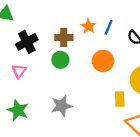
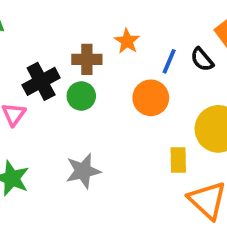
blue line: (109, 27) -> (169, 61), moved
black cross: (27, 42) -> (41, 81), moved

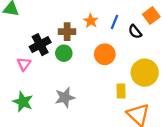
blue line: (169, 61) -> (115, 22), moved

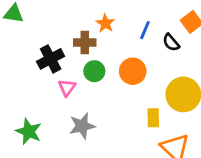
orange star: (91, 21) -> (105, 23), moved
green circle: (64, 53) -> (94, 71), moved
pink triangle: (24, 64) -> (67, 88), moved

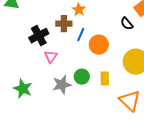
blue line: (145, 30) -> (81, 35), moved
green circle: (94, 71) -> (82, 77), moved
yellow rectangle: (153, 118) -> (105, 79), moved

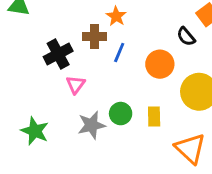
orange circle: (99, 45) -> (160, 64), moved

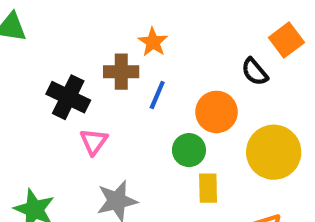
black cross: (58, 54) -> (68, 97), turned -36
green circle: (121, 114) -> (189, 150), moved

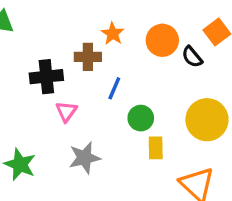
blue line: (157, 95) -> (114, 88), moved
black cross: (68, 97) -> (46, 77), turned -32
orange circle: (216, 112) -> (162, 40), moved

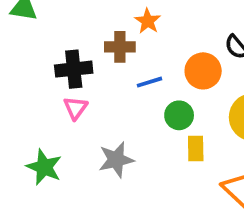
orange circle: (162, 40) -> (203, 71), moved
blue line: (114, 88) -> (149, 82), turned 50
pink triangle: (66, 111) -> (76, 108), moved

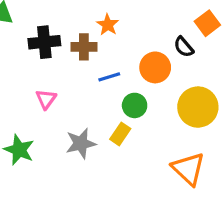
black cross: (74, 69) -> (44, 42), moved
yellow rectangle: (196, 149) -> (120, 134), moved, turned 35

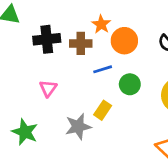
orange circle: (155, 67) -> (124, 41), moved
green circle: (135, 105) -> (130, 84), moved
yellow rectangle: (120, 134) -> (103, 110), moved

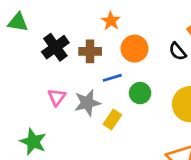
orange star: (101, 24) -> (111, 21), moved
black cross: (47, 39) -> (55, 47), turned -30
gray star: (78, 127) -> (87, 103), moved

